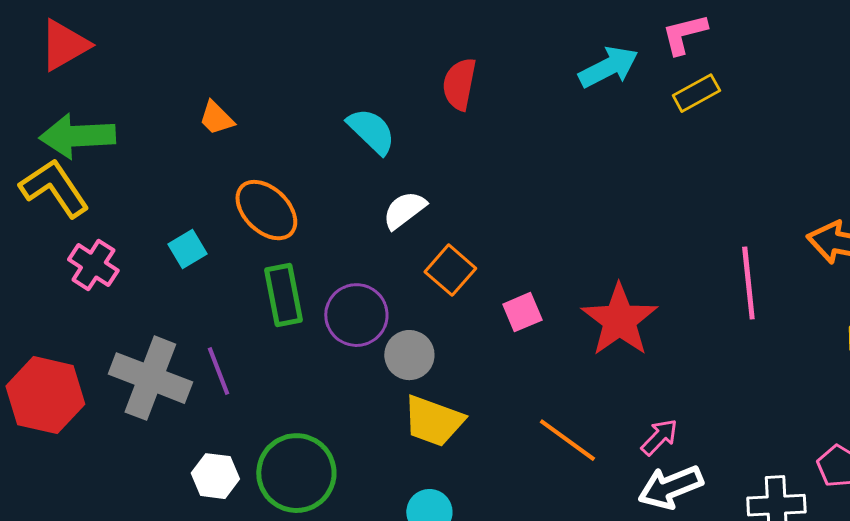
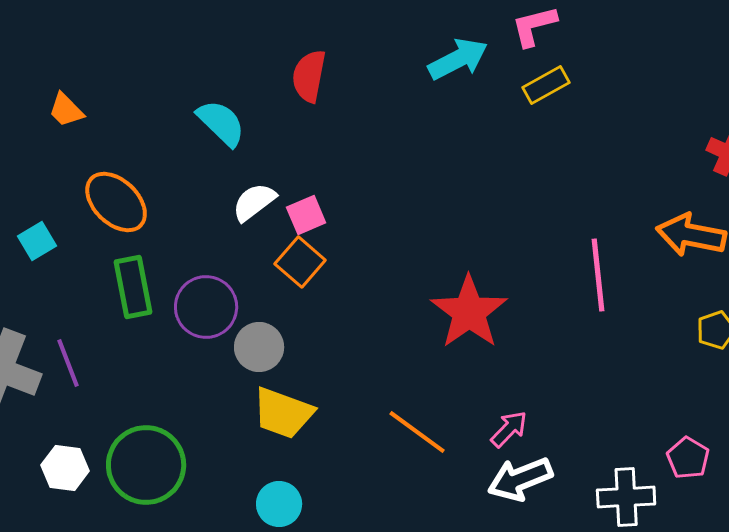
pink square: (522, 312) -> (306, 215), moved

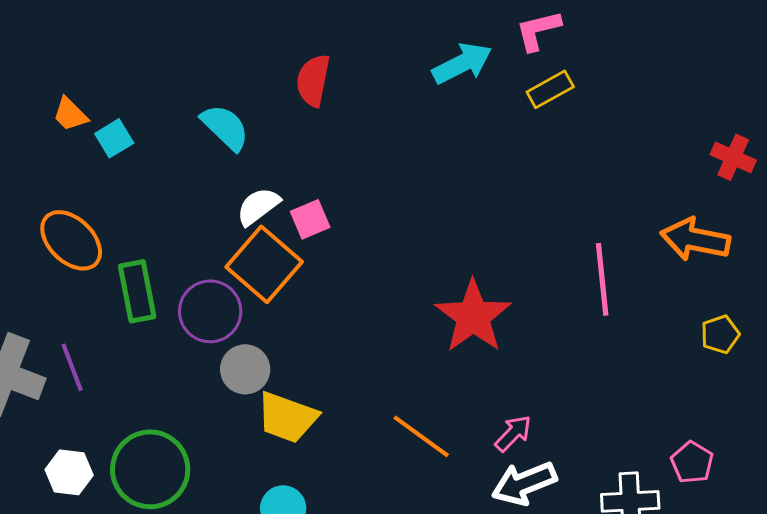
orange ellipse: (116, 202) -> (71, 240), moved
cyan square: (37, 241) -> (114, 138), moved
orange square: (300, 262) -> (264, 264), moved, size x1.5
gray circle: (259, 347) -> (245, 369), moved

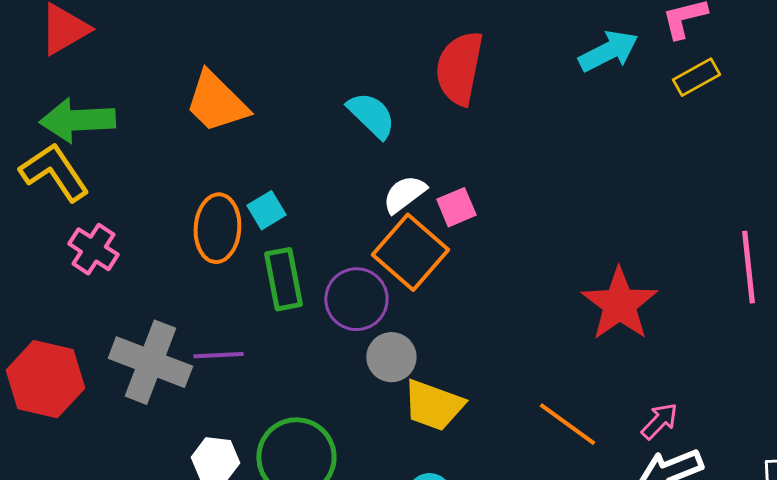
red semicircle: (313, 80) -> (459, 68), size x1.4
orange trapezoid: (70, 114) -> (216, 102), size x1.8
cyan square: (114, 138) -> (266, 210), moved
orange ellipse: (71, 240) -> (217, 228), turned 50
purple line: (72, 367) -> (218, 355), turned -72

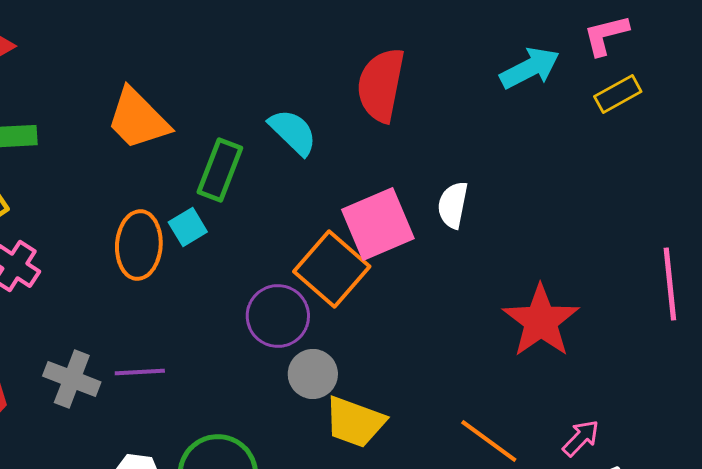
white semicircle: (404, 194) -> (453, 205), moved, turned -42
pink square: (456, 207) -> (378, 224), size x1.8
green rectangle: (283, 279) -> (220, 170), moved, turned 32
gray cross: (150, 362) -> (72, 379), size x0.7

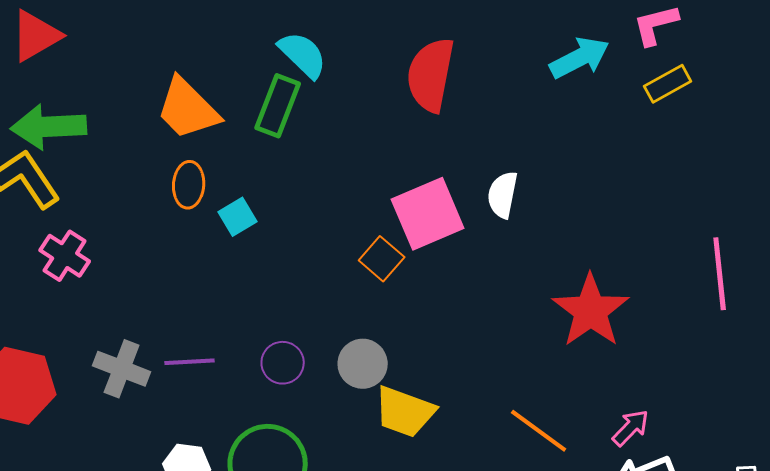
cyan semicircle: (293, 132) -> (303, 55), moved
green rectangle: (220, 170) -> (278, 106), moved
orange ellipse: (139, 245) -> (189, 185), moved, size x0.7
orange square: (332, 269) -> (382, 259), size x0.6
purple circle: (278, 316) -> (283, 363), moved, size x0.7

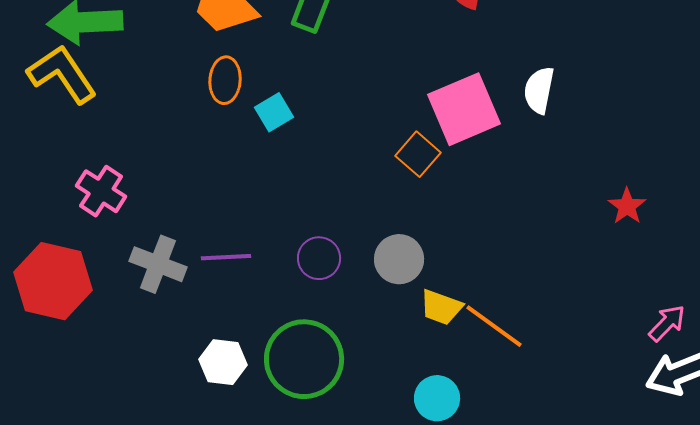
pink cross: (65, 256) -> (101, 191), moved
red star: (591, 311) -> (627, 206), size x0.5
yellow trapezoid: (405, 412) -> (441, 307), size x0.7
orange line: (539, 431) -> (494, 326), moved

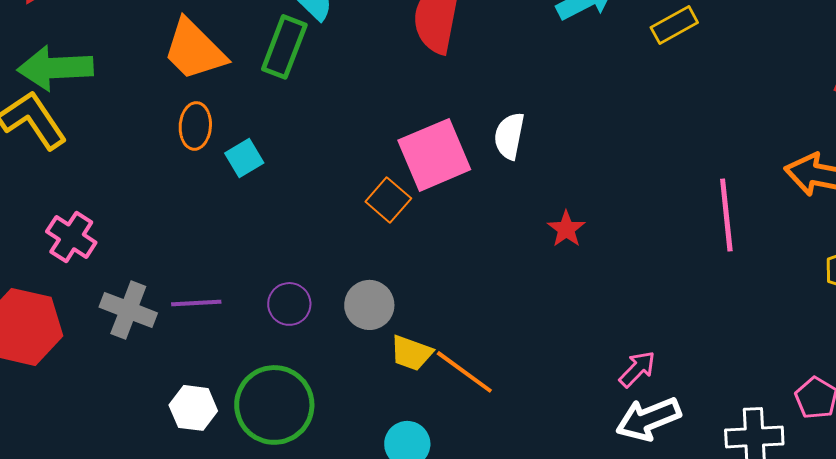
red star: (627, 206) -> (566, 229), moved

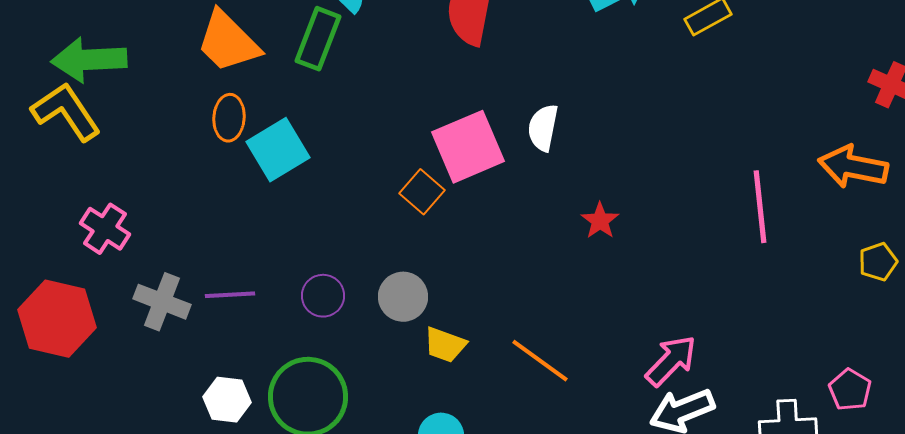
cyan square: (244, 158) -> (278, 150), size x1.6
pink arrow: (637, 369) -> (671, 361), size x1.4
orange line: (464, 372) -> (540, 361), moved

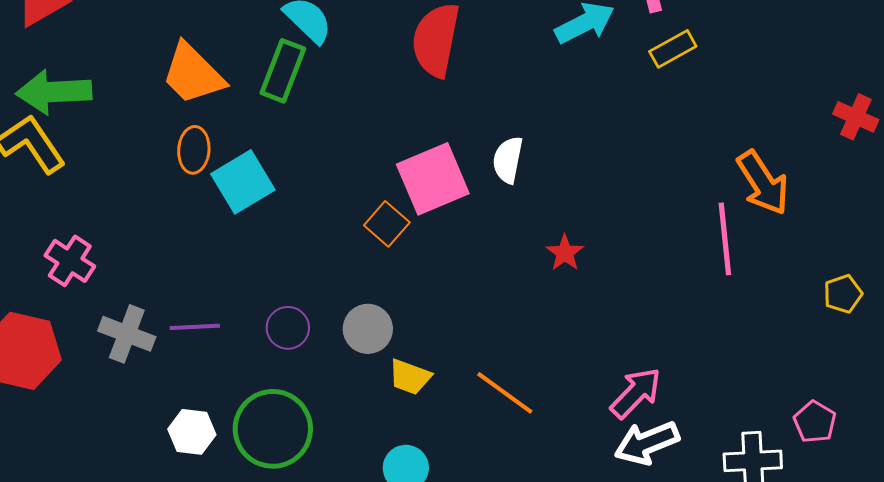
orange arrow: (853, 167) -> (763, 183), moved, turned -134

